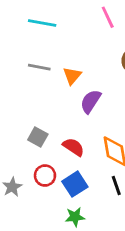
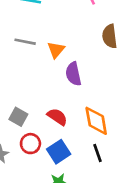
purple semicircle: (91, 101) -> (73, 74), turned -45
gray square: (38, 137) -> (18, 117), moved

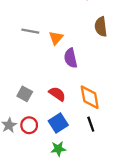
red circle: (30, 144) -> (29, 125), moved

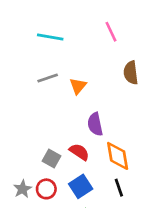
gray line: (30, 31) -> (48, 78), turned -30
purple semicircle: (71, 58) -> (95, 124), moved
gray square: (25, 94) -> (52, 159), moved

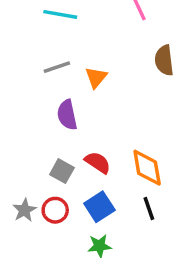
purple semicircle: (95, 124) -> (67, 115), moved

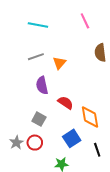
red semicircle: (98, 163) -> (66, 103), moved
blue square: (99, 207) -> (72, 138), moved
black line: (149, 208) -> (97, 150), moved

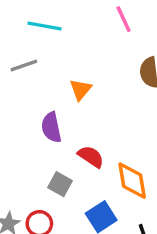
gray line: (36, 57) -> (24, 66), moved
gray square: (39, 119) -> (60, 184), moved

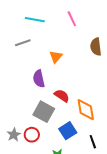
pink line: (124, 19) -> (72, 19), moved
gray square: (60, 184) -> (44, 112), size x1.5

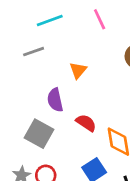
cyan line: (35, 20) -> (50, 21), turned -30
gray square: (44, 112) -> (39, 134), moved

